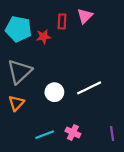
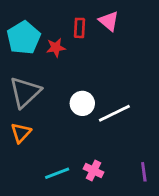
pink triangle: (85, 16) -> (109, 21), turned -35
cyan pentagon: (18, 29) -> (24, 38), turned 30
white circle: (54, 92) -> (82, 103), moved

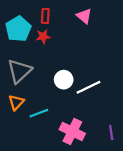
red rectangle: (80, 28) -> (45, 16), moved
pink cross: (93, 170) -> (72, 131), size x1.6
cyan line: (57, 173) -> (39, 113), moved

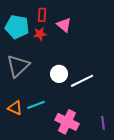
pink triangle: (84, 16) -> (64, 25), moved
cyan pentagon: (18, 29) -> (17, 27), turned -30
orange triangle: (16, 102) -> (15, 108), moved, turned -49

